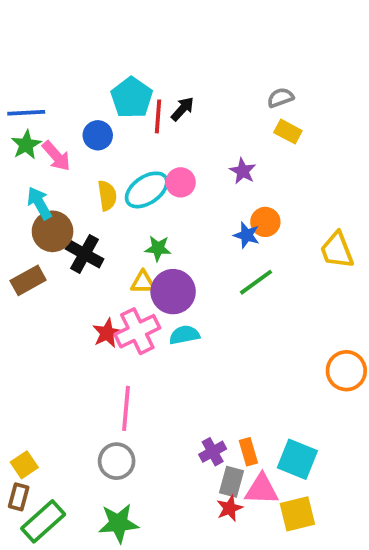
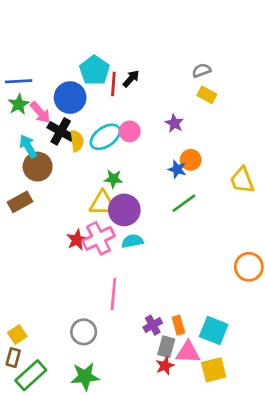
blue circle: (98, 135) -> (70, 98), size x1.5
black cross: (85, 254) -> (61, 131), moved
yellow triangle: (143, 282) -> (103, 203), size x1.5
pink line: (126, 408) -> (113, 294), moved

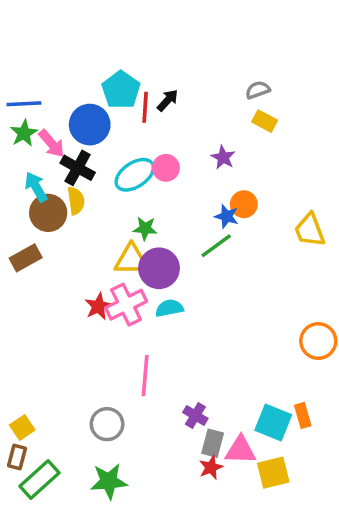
yellow semicircle: (77, 141) -> (76, 201), moved
green line: (184, 203) -> (216, 246), moved
purple cross: (153, 325) -> (195, 415), turned -30
orange rectangle: (178, 325) -> (303, 415), moved

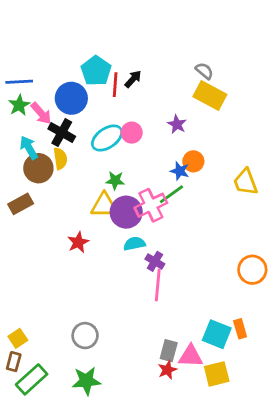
gray semicircle: (258, 90) -> (204, 71), turned 60
yellow rectangle: (265, 121) -> (210, 96), size x1.6
pink cross: (126, 305) -> (151, 205), moved
pink line: (145, 376) -> (158, 285), moved
purple cross: (195, 415) -> (155, 261), moved

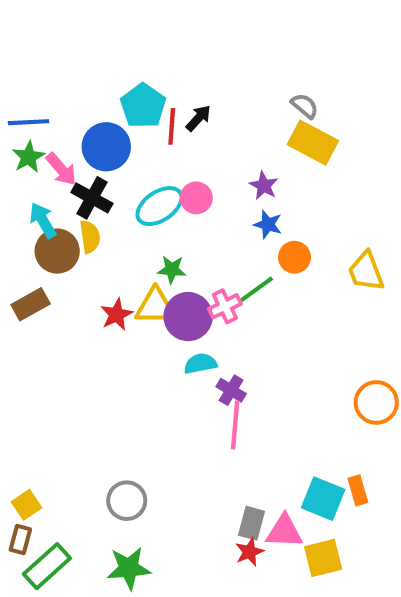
orange circle: (193, 161) -> (294, 257), moved
blue star: (180, 171) -> (268, 224), moved
pink cross: (151, 205) -> (225, 306), size x0.7
red star: (78, 242) -> (116, 314), moved

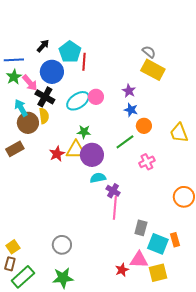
black arrow: (198, 118) -> (43, 46), moved
pink cross: (225, 306) -> (147, 162), moved
gray rectangle: (251, 523) -> (141, 228), moved

